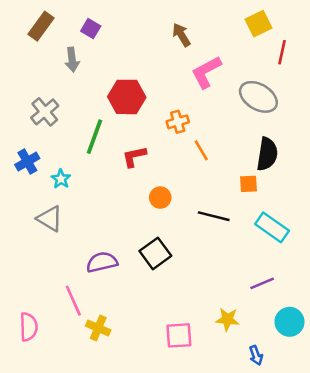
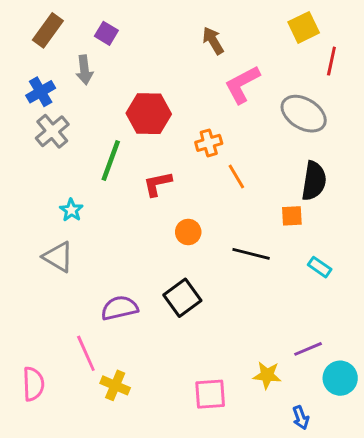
blue cross: (27, 162) -> (41, 92), moved
cyan rectangle: (272, 227) -> (320, 267), size x0.6
purple line: (262, 283) -> (308, 349), moved

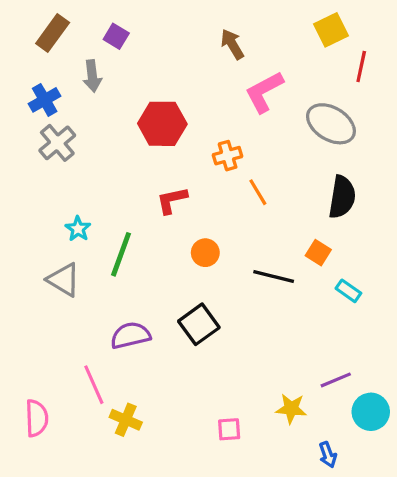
green line: (111, 160) -> (121, 254), moved
orange square: (292, 216) -> (318, 253), moved, turned 35
pink square: (210, 394) -> (229, 429), size x0.7

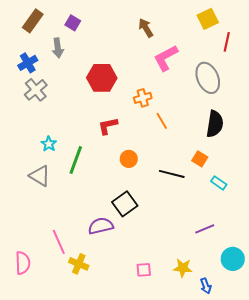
gray ellipse: (331, 124) -> (208, 78), turned 36
purple semicircle: (130, 335) -> (101, 226), moved
purple line: (336, 380) -> (205, 229), moved
yellow star: (291, 409) -> (183, 268), moved

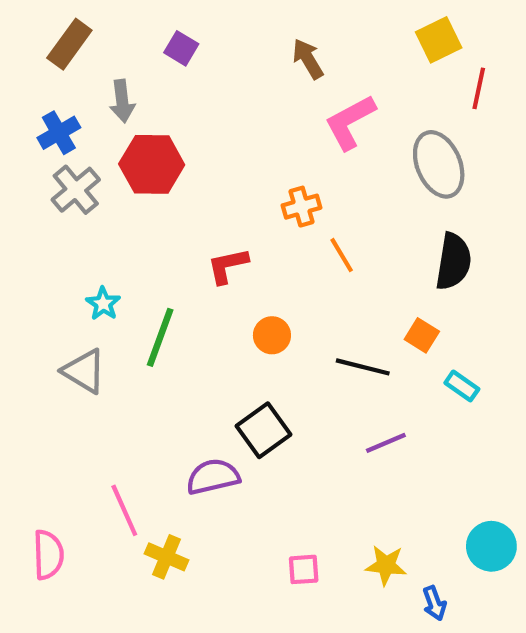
purple square: (73, 23) -> (181, 48), moved
red hexagon: (102, 78) -> (152, 164), moved
purple line: (205, 229) -> (386, 443), moved

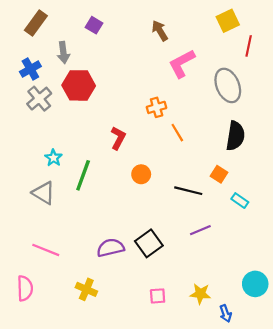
red L-shape: (228, 266) -> (118, 138), turned 130
black square: (264, 430) -> (149, 243), moved
pink line: (124, 510) -> (46, 250), moved, turned -44

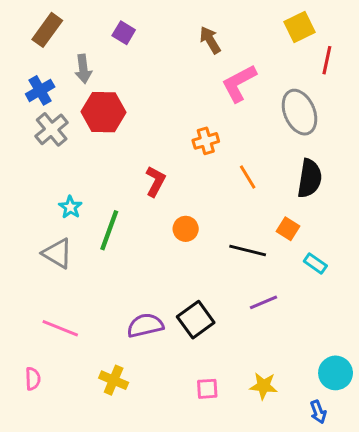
orange line: (177, 133) -> (248, 177), moved
pink semicircle: (25, 288) -> (33, 379), size x0.7
blue arrow: (226, 314) -> (318, 412), moved

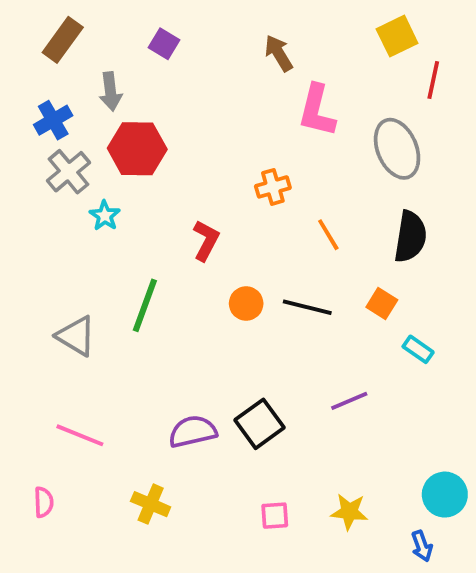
pink L-shape: (239, 83) -> (317, 111), turned -48
cyan star: (70, 207) -> (105, 216), moved
black line: (248, 250) -> (307, 307), moved

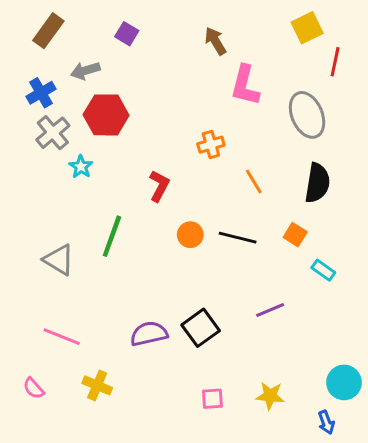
gray arrow: (110, 91) -> (85, 71), turned 80
pink semicircle: (44, 502) -> (34, 388), turned 140
yellow cross: (151, 504) -> (97, 385), moved

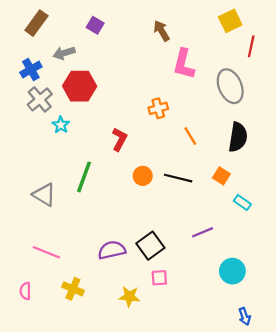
cyan circle: (344, 382) -> (232, 271), moved
pink semicircle: (34, 388) -> (25, 291), turned 42
yellow star: (270, 396) -> (129, 297), moved
pink square: (212, 399) -> (159, 278), moved

